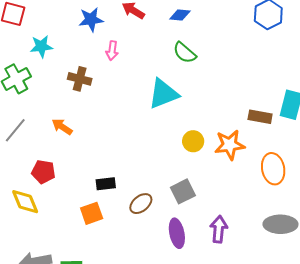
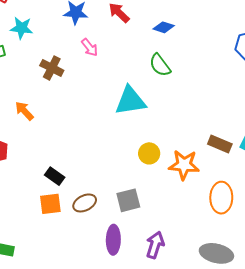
pink arrow: (112, 51) -> (90, 47), turned -60
black rectangle: (106, 184) -> (55, 176), turned 30
orange square: (92, 213) -> (50, 204), moved

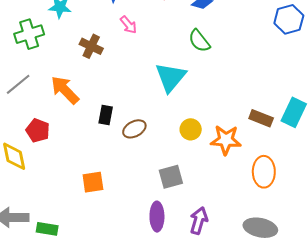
cyan triangle: (130, 101) -> (171, 77), turned -40
orange arrow: (24, 111) -> (65, 90), size x1.5
black rectangle: (55, 176) -> (106, 115), moved, turned 66
brown ellipse: (85, 203) -> (134, 129), moved

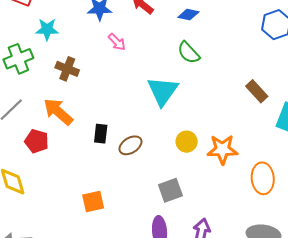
brown cross: (91, 46) -> (67, 69), moved
brown rectangle: (261, 118) -> (257, 91), moved, turned 30
red pentagon: (38, 130) -> (37, 141), moved

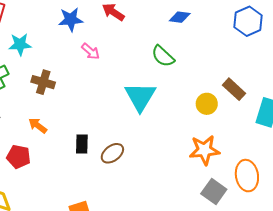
blue diamond: (188, 15) -> (180, 17), moved
orange arrow: (58, 112) -> (38, 126), size x0.6
yellow circle: (187, 142) -> (207, 104), moved
gray square: (170, 190) -> (214, 192), moved, turned -30

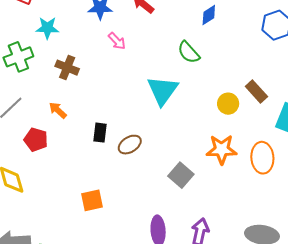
blue diamond: (180, 17) -> (209, 15), turned -45
orange ellipse: (247, 176) -> (262, 158), moved
gray square: (214, 192) -> (181, 175), moved

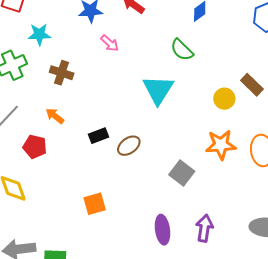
black rectangle: (100, 133) -> (98, 136), turned 66

